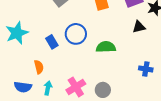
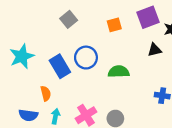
blue rectangle: (52, 42) -> (60, 66), size x1.5

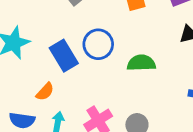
orange semicircle: (46, 93) -> (45, 92), turned 56

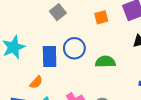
blue rectangle: (64, 56) -> (50, 57), turned 30

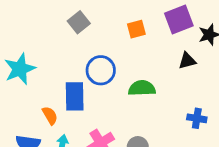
blue rectangle: (50, 57) -> (75, 96), moved
orange semicircle: (36, 82) -> (50, 116), turned -72

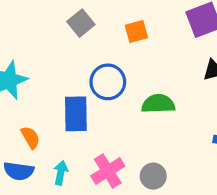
orange square: (136, 29) -> (136, 31), moved
orange semicircle: (50, 116) -> (30, 137), moved

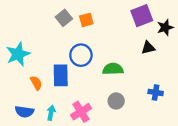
orange square: (136, 31) -> (86, 20), moved
orange semicircle: (30, 137) -> (36, 83), moved
gray circle: (153, 176) -> (116, 101), moved

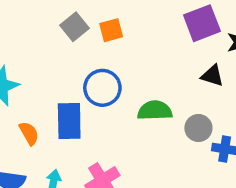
black triangle: (148, 48) -> (212, 76), turned 32
gray circle: (116, 101) -> (198, 128), moved

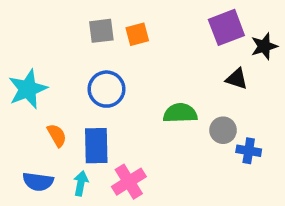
gray square: (74, 27) -> (101, 31), turned 32
blue circle: (102, 88) -> (107, 89), moved
blue rectangle: (69, 121) -> (96, 146), moved

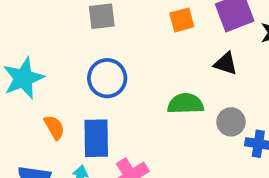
orange square: (137, 34) -> (182, 20), moved
black triangle: (237, 79) -> (226, 64), moved

